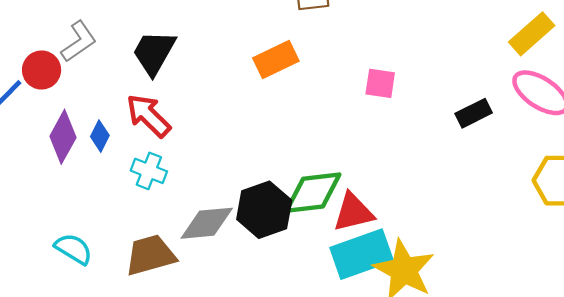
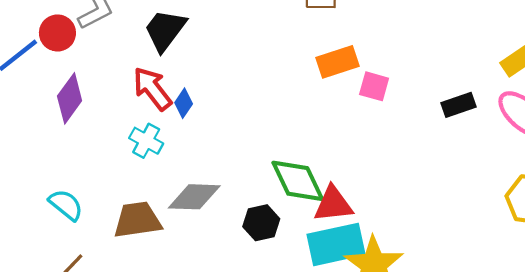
orange rectangle: (276, 59) -> (337, 62), moved
black rectangle: (474, 113) -> (459, 105), moved
blue diamond: (100, 136) -> (184, 103), moved
green diamond: (313, 193) -> (298, 181), turned 64
black hexagon: (264, 210) -> (261, 223), moved, size x0.7

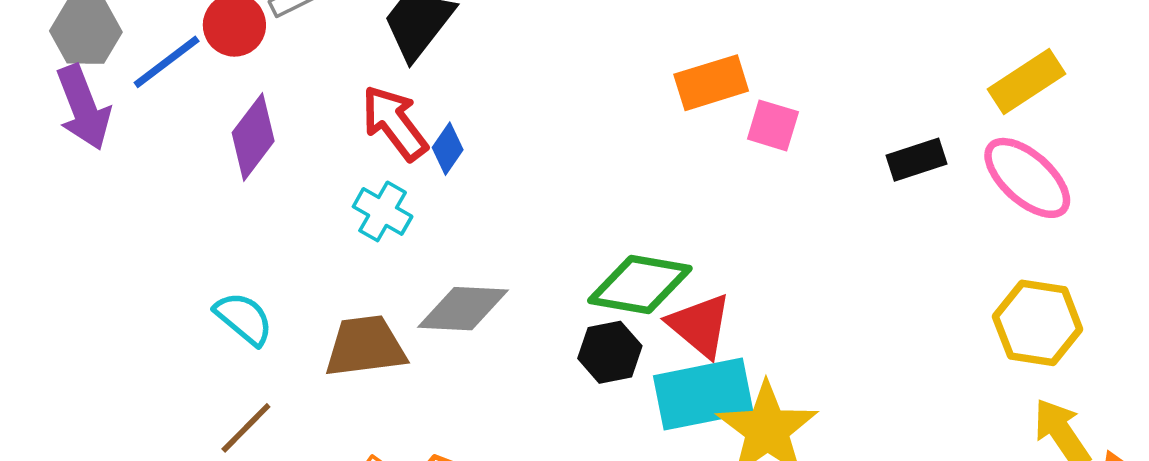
green diamond: (298, 181) -> (640, 284), turned -56
red triangle: (333, 204) -> (700, 325), turned 45
black hexagon: (261, 223) -> (610, 352), moved

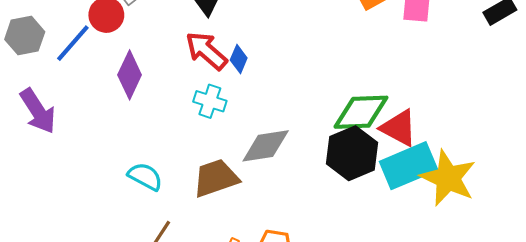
purple arrow: (83, 107) -> (38, 111), moved
black hexagon: (610, 352) -> (352, 153), size x1.5

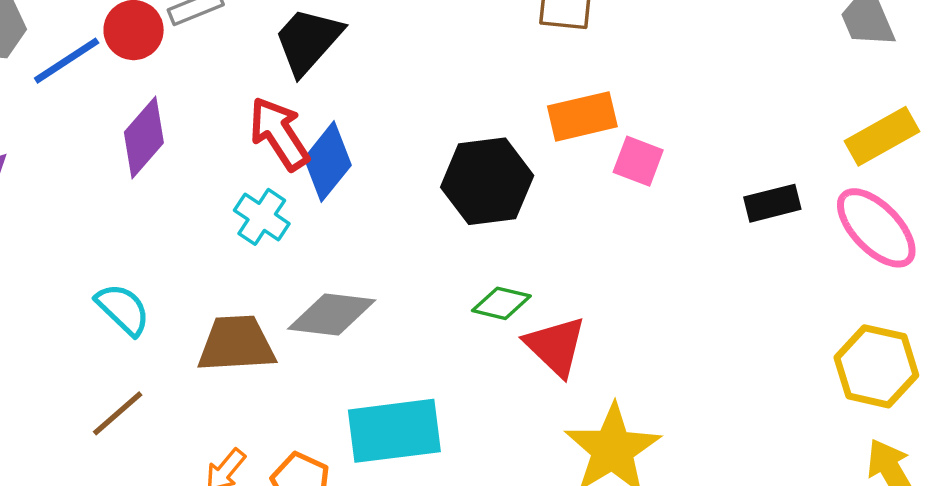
blue diamond: (239, 59) -> (328, 162), size x1.6
green diamond: (361, 112) -> (501, 303), size x0.6
black hexagon: (352, 153) -> (487, 181), moved
cyan rectangle: (409, 166) -> (394, 431), moved

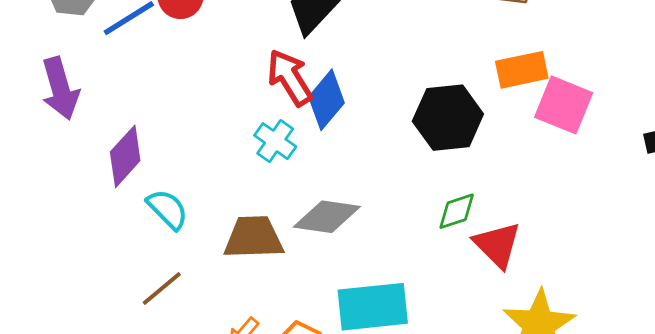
purple diamond: (144, 138) -> (125, 156), moved
pink square: (638, 161) -> (564, 105), size x1.5
green diamond: (501, 303) -> (457, 211), turned -33

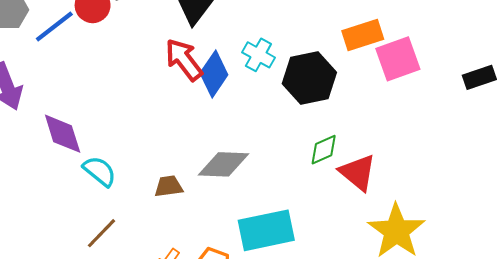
pink square: (564, 105) -> (398, 59), turned -36
cyan cross: (275, 141) -> (258, 55), moved
purple diamond: (125, 156) -> (63, 134), turned -54
brown trapezoid: (254, 238) -> (169, 186), size x0.6

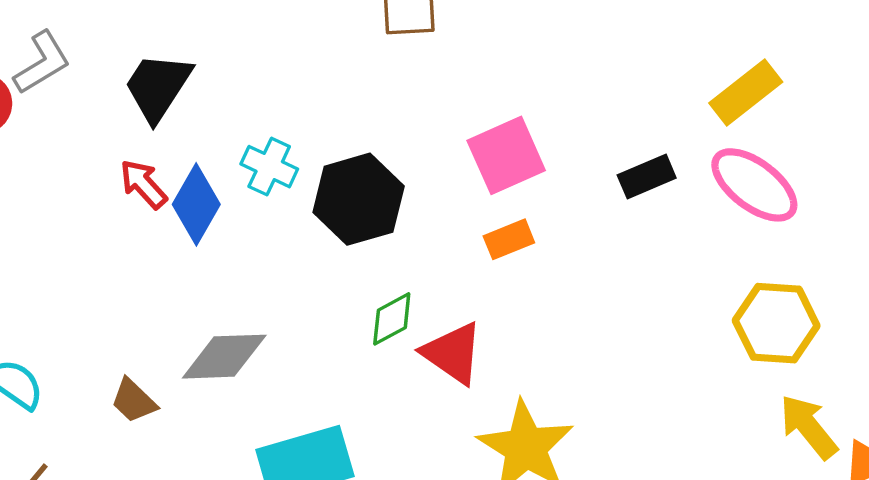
orange rectangle: (363, 35) -> (509, 239), moved, size x0.7
red arrow: (184, 60) -> (143, 184), size x0.7
brown trapezoid: (169, 186) -> (134, 401), turned -124

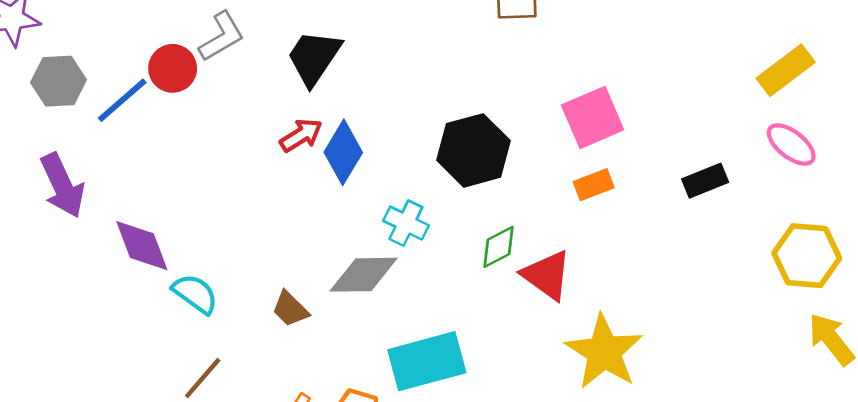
cyan cross: (269, 167) -> (406, 223), moved
black rectangle: (647, 176) -> (705, 181), moved
red arrow: (143, 184) -> (301, 135), turned 99
pink ellipse: (754, 185) -> (791, 144), size x0.7

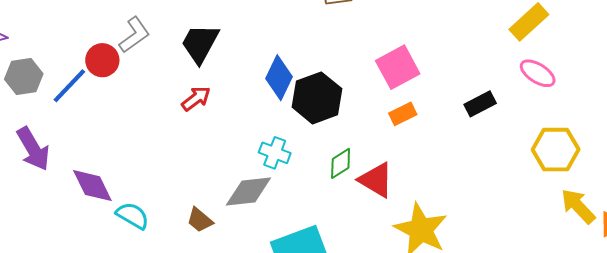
blue diamond: (343, 152) -> (279, 78), moved

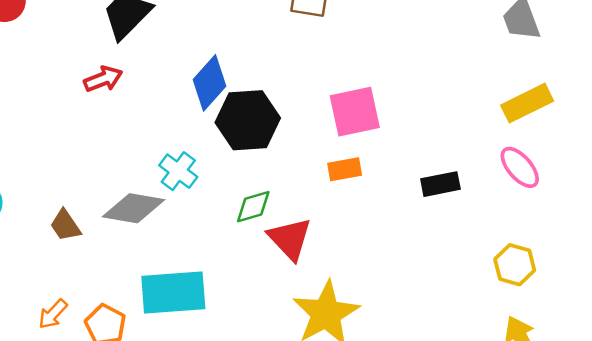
yellow hexagon: (556, 150) -> (515, 265), size x0.7

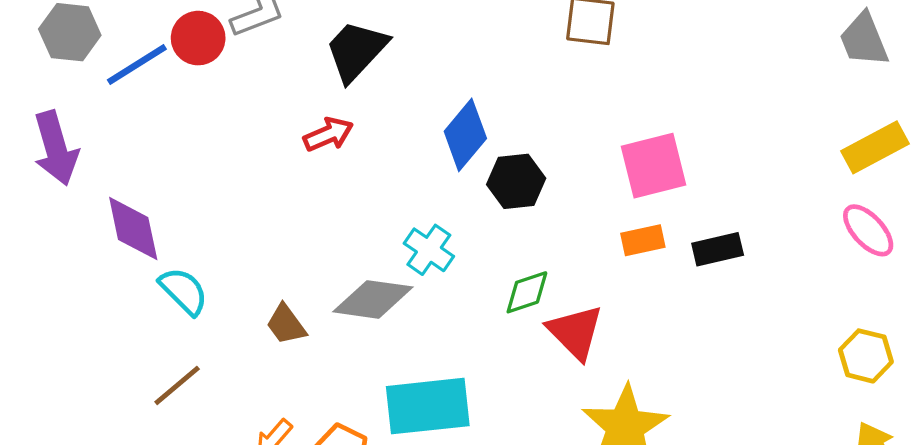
black hexagon: (248, 120) -> (516, 181), size x0.7
black rectangle: (440, 184) -> (718, 249), moved

